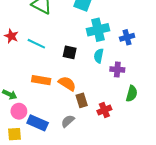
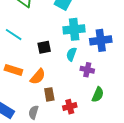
blue cross: (127, 37) -> (101, 40), size x1.5
black square: (70, 52) -> (44, 47), turned -32
orange semicircle: (67, 84) -> (38, 77), turned 90
gray semicircle: (68, 121) -> (33, 112), turned -40

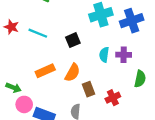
cyan semicircle: (71, 54) -> (104, 55), moved
orange rectangle: (13, 70) -> (45, 71), turned -30

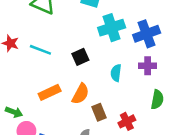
purple cross: (124, 55) -> (148, 66), moved

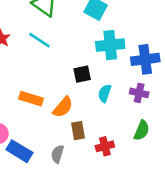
cyan line: (40, 50) -> (39, 40), moved
black square: (80, 57) -> (82, 74), moved
orange rectangle: (50, 92) -> (31, 99), turned 30

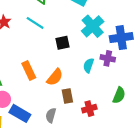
cyan cross: (110, 45) -> (93, 26), turned -35
black square: (82, 74) -> (63, 43), moved
purple cross: (139, 93) -> (108, 58), moved
orange rectangle: (31, 99) -> (29, 71), turned 48

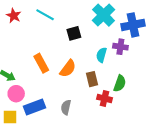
green semicircle: (119, 95) -> (120, 83), moved
brown rectangle: (67, 96) -> (92, 79), moved
red cross: (89, 109) -> (104, 98), turned 32
blue rectangle: (20, 113) -> (35, 107), turned -48

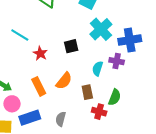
cyan line: (45, 15) -> (20, 35), moved
red star: (14, 16) -> (40, 53), moved
orange rectangle: (41, 63) -> (39, 86), moved

